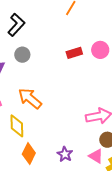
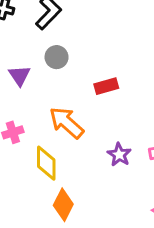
red rectangle: (74, 53) -> (106, 86), moved
purple star: (65, 154) -> (119, 155), moved

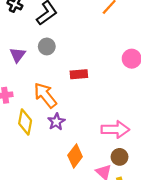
purple star: (119, 155) -> (56, 122), moved
orange diamond: (63, 205) -> (75, 156), moved

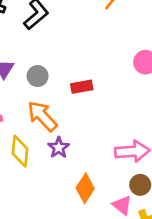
gray circle: (47, 46) -> (38, 76), moved

